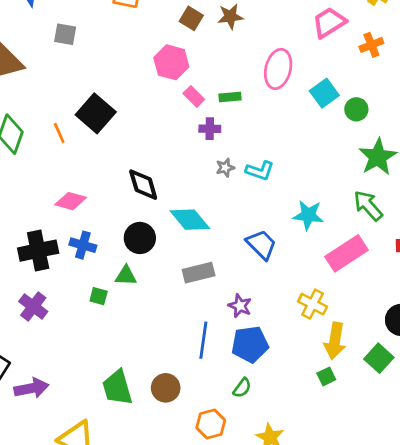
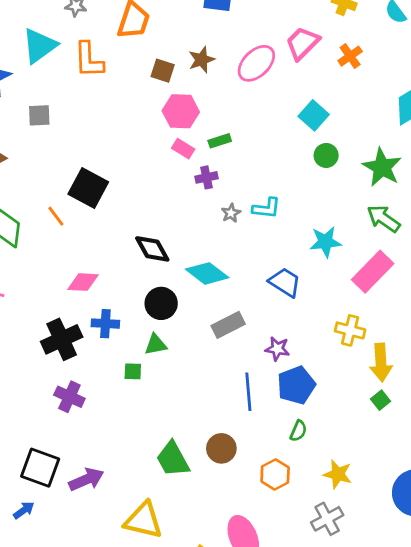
pink hexagon: (171, 62) -> (181, 111), moved
pink ellipse: (278, 69) -> (256, 63), moved, turned 45
green circle: (356, 109) -> (326, 155), moved

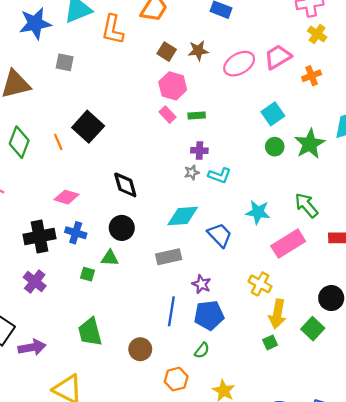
green star: (382, 167) -> (310, 144), moved
purple cross: (207, 177) -> (199, 151), moved
cyan diamond: (207, 273) -> (183, 216), moved, turned -56
green trapezoid: (173, 459) -> (90, 332), moved

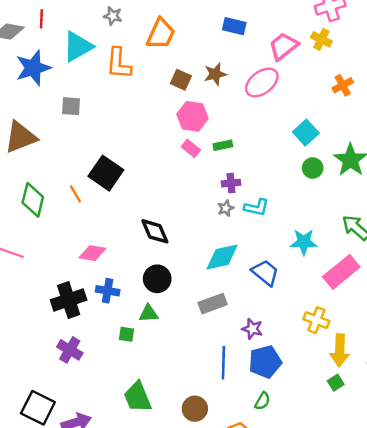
yellow cross: (317, 34) -> (321, 39), moved
pink trapezoid: (278, 57) -> (283, 46), moved

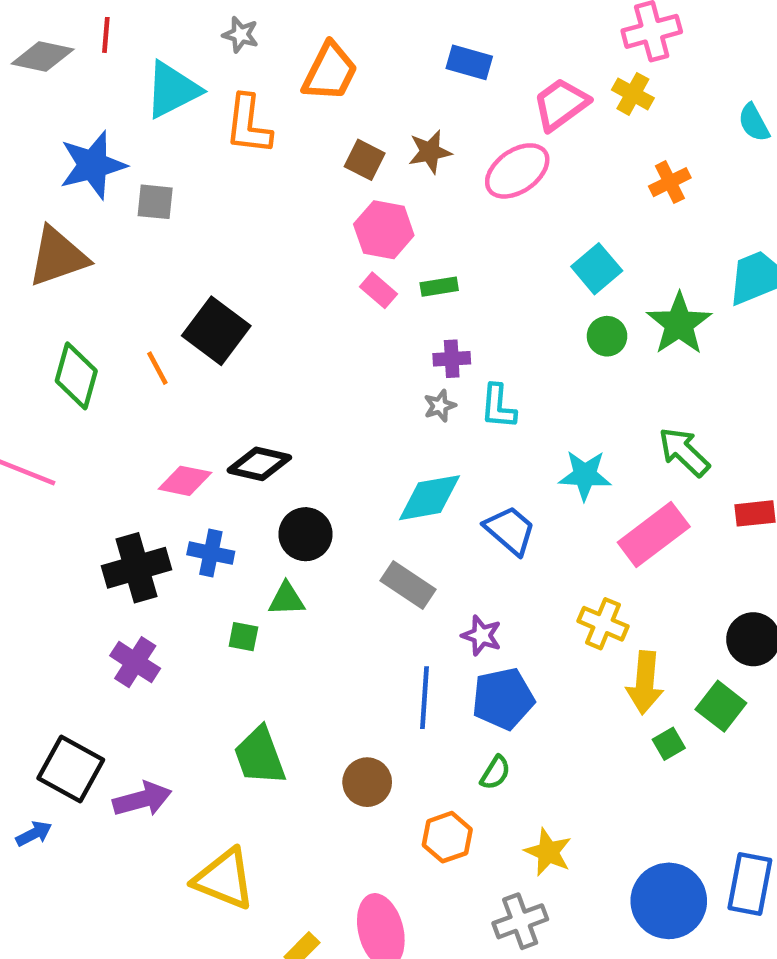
blue star: (33, 68) -> (93, 165), moved
cyan L-shape: (257, 207) -> (498, 407), turned 80
black diamond: (155, 231) -> (259, 464), moved, turned -56
gray rectangle: (213, 304) -> (408, 585), turned 52
green square: (336, 383) -> (669, 744), moved

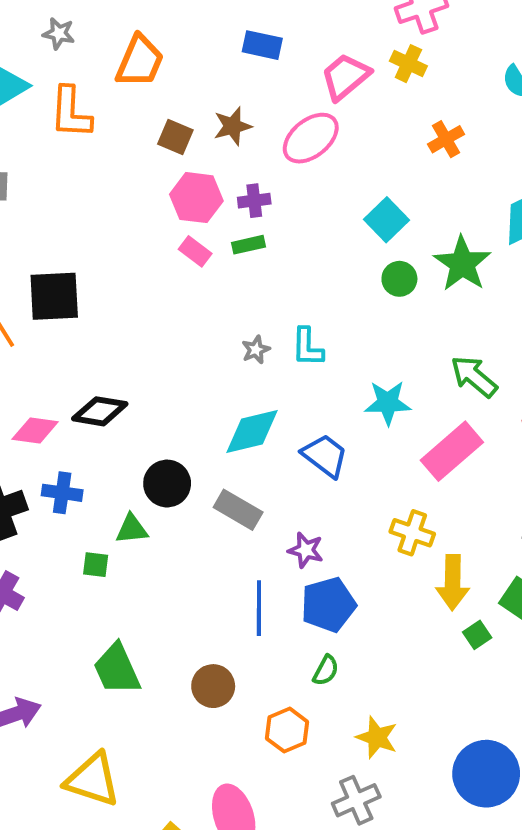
black square: (216, 331) -> (54, 296), turned -36
purple cross: (452, 359) -> (254, 201), moved
black circle: (305, 534) -> (167, 484), moved

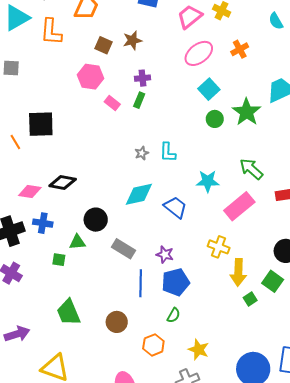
pink ellipse: (311, 138) -> (199, 53), moved
pink hexagon: (196, 198) -> (90, 77), moved
green rectangle: (248, 245) -> (139, 100), turned -56
gray rectangle: (238, 510) -> (124, 249), moved

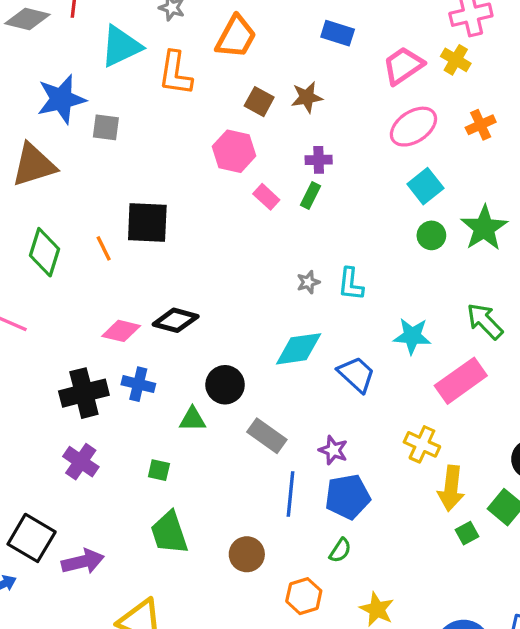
green square: (59, 260) -> (159, 470), moved

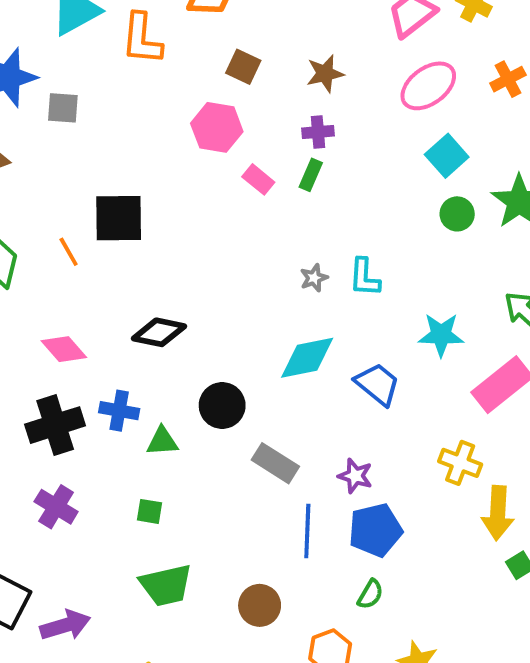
brown star: (307, 97) -> (325, 74), moved
pink diamond: (121, 331) -> (64, 349), moved, turned 39
green triangle: (192, 419) -> (162, 441), moved
green trapezoid: (169, 533) -> (166, 585), turned -81

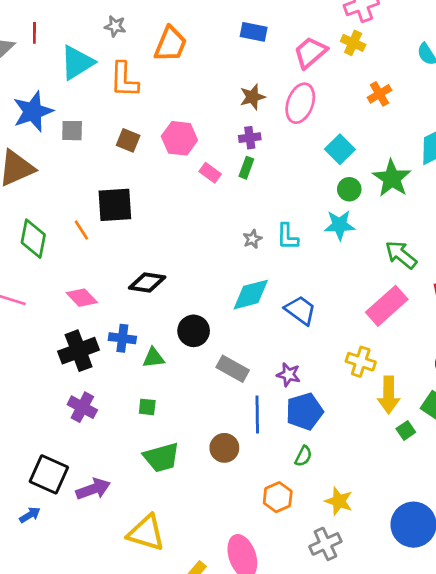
brown square: (243, 67) -> (128, 140), moved
pink ellipse: (428, 86) -> (300, 103), moved, turned -30
cyan star: (441, 335) -> (339, 225), moved
brown circle: (260, 605) -> (224, 448), moved

